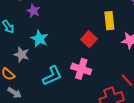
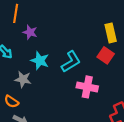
red square: (89, 39) -> (106, 55), moved
cyan L-shape: (52, 76) -> (71, 62), moved

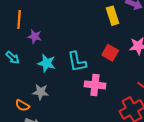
yellow rectangle: (111, 33) -> (112, 16), moved
cyan L-shape: (71, 62) -> (77, 62), turned 115
gray star: (23, 79) -> (41, 92), moved

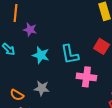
gray star: (41, 92) -> (42, 88), moved

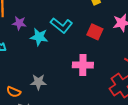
cyan L-shape: (70, 54) -> (61, 25), moved, turned -35
cyan star: (41, 55) -> (39, 37), moved

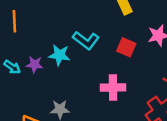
purple star: (19, 23) -> (34, 64), moved

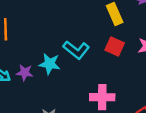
red square: (126, 47) -> (115, 47), moved

